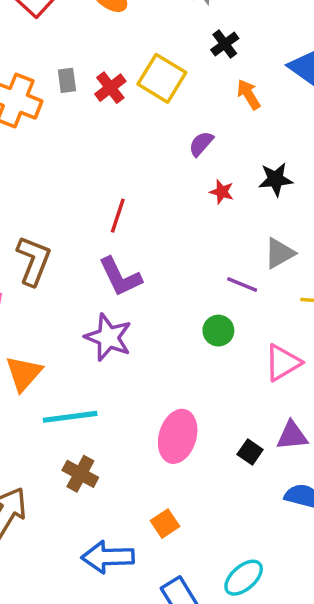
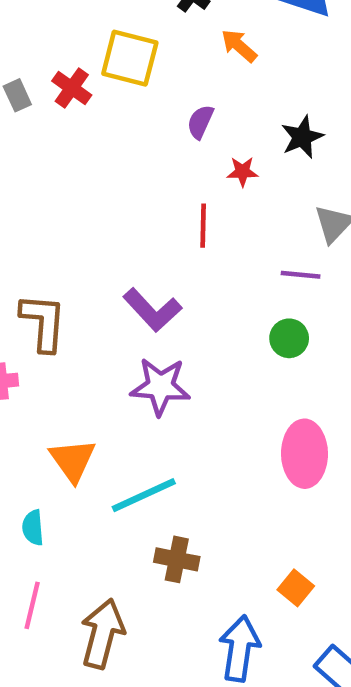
red line: (118, 216) -> (203, 226), moved
pink ellipse: (178, 436) -> (305, 454), moved
blue arrow: (108, 557) -> (240, 649), turned 117

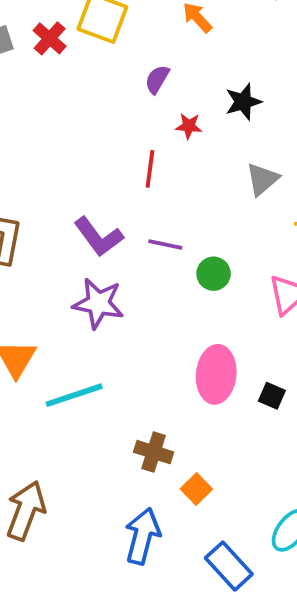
purple line: (301, 275) -> (165, 245), moved
brown cross: (177, 559) -> (154, 452), moved

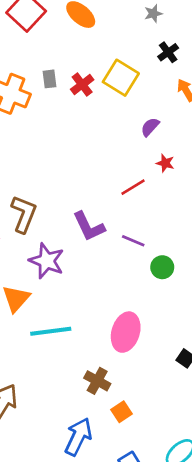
red line: (150, 169) -> (133, 187), turned 40
purple star: (98, 303) -> (47, 261), moved
pink ellipse: (216, 374) -> (126, 332), moved

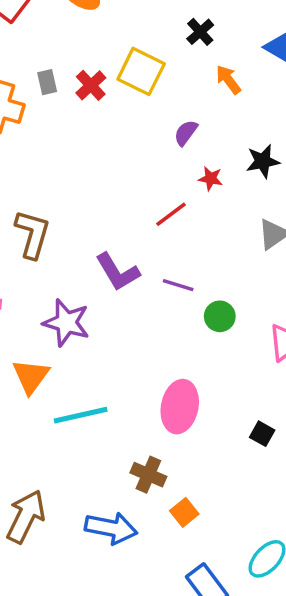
brown L-shape: (24, 214) -> (32, 234), moved
blue arrow: (78, 437) -> (111, 528), moved, turned 81

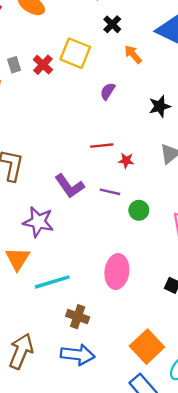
red star: (211, 179) -> (126, 161), moved
red line: (171, 214) -> (102, 146), turned 35
brown cross: (148, 475) -> (78, 317), moved
orange square: (184, 512) -> (147, 347), moved, size x1.8

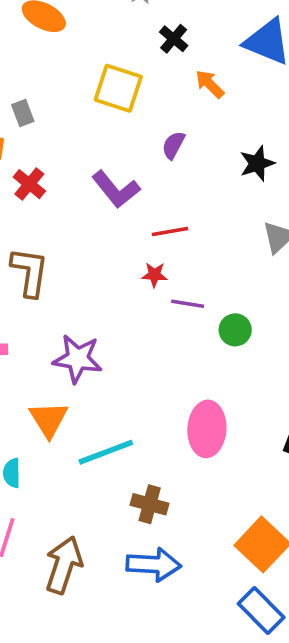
red cross: (43, 65) -> (29, 184), moved
red star: (126, 161) -> (155, 275), moved
purple L-shape: (70, 186) -> (116, 189), moved

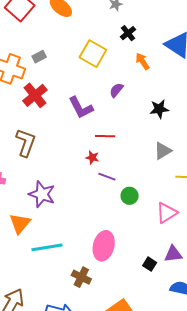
gray rectangle: (23, 113) -> (39, 57), turned 72
red cross: (29, 184) -> (35, 95), size x1.4
brown cross: (150, 504) -> (81, 277), moved

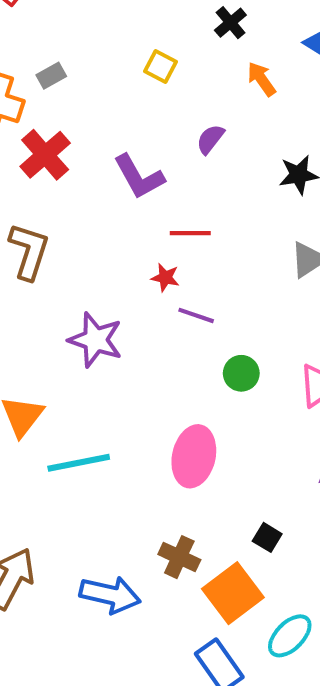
yellow square: (93, 54) -> (161, 66), size x0.6
purple star: (42, 194) -> (95, 340), moved
green circle: (130, 196) -> (241, 373), moved
black square: (150, 264) -> (267, 537), moved
brown cross: (81, 277) -> (179, 557), moved

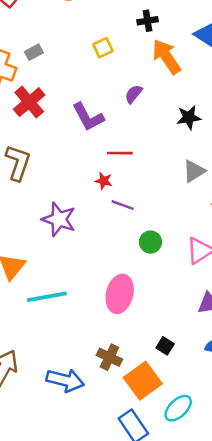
black cross: (230, 23) -> (148, 21), turned 30
yellow square: (161, 66) -> (103, 48), turned 36
orange arrow: (261, 79) -> (166, 57), size x1.6

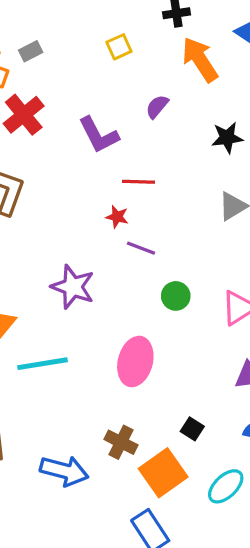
purple star: (59, 219) -> (73, 287), moved
cyan ellipse: (178, 408) -> (226, 486), moved

